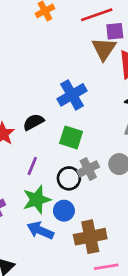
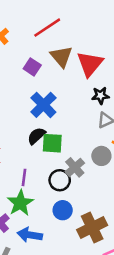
purple square: (115, 31) -> (32, 67), moved, turned -36
black semicircle: (33, 122) -> (36, 136), moved
green star: (37, 200) -> (20, 203), moved
blue arrow: (40, 230) -> (30, 235), moved

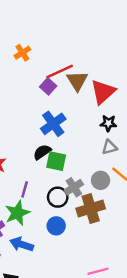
red line: (47, 28) -> (60, 71), moved
brown cross: (92, 228) -> (91, 209), moved

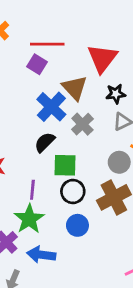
red line: (60, 71) -> (47, 44), turned 36
brown triangle: (77, 81) -> (75, 88), moved
green square: (56, 161) -> (65, 165), moved
gray cross: (74, 187) -> (82, 124), moved

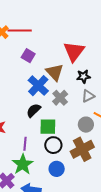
red line: (47, 44) -> (20, 31), moved

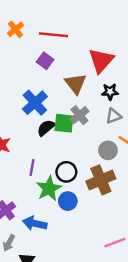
red line: (20, 31) -> (54, 35), moved
blue cross: (38, 86) -> (35, 103), moved
green square: (48, 127) -> (64, 123), moved
green star: (23, 164) -> (49, 189), moved

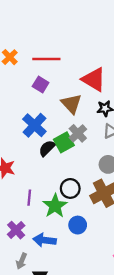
red triangle: (101, 60) -> (94, 79), turned -36
green square: (64, 123) -> (64, 142), turned -30
purple line: (32, 167) -> (29, 198), moved
blue circle: (68, 201) -> (78, 225), moved

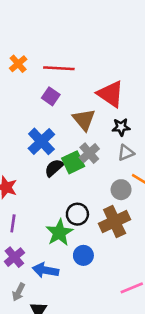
purple line: (29, 198) -> (13, 223), moved

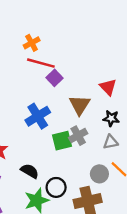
red line: (59, 68) -> (41, 63), moved
red triangle: (111, 94) -> (108, 87), size x0.7
black semicircle: (54, 168) -> (30, 171), moved, turned 60

